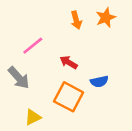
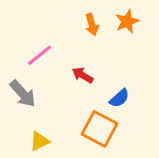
blue semicircle: (99, 81) -> (119, 98), turned -30
orange square: (69, 97) -> (99, 129), moved

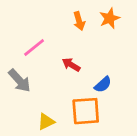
orange square: (99, 129) -> (86, 111), turned -32
yellow triangle: (40, 141) -> (46, 122), moved

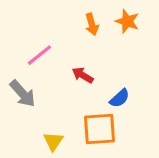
orange star: (110, 18) -> (127, 21), turned -30
yellow triangle: (46, 122) -> (53, 141), turned -30

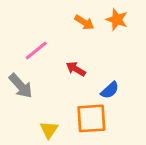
orange arrow: (92, 24) -> (84, 22), turned -42

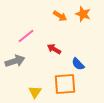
gray arrow: (21, 86) -> (15, 61), turned -66
blue semicircle: (110, 90) -> (78, 64), turned 88

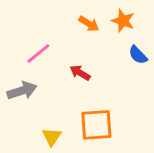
blue semicircle: (78, 64) -> (138, 55), moved

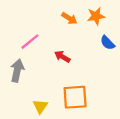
orange star: (123, 21) -> (96, 16), turned -30
gray arrow: (22, 91) -> (17, 71), turned -60

